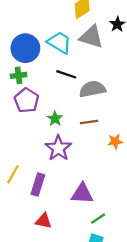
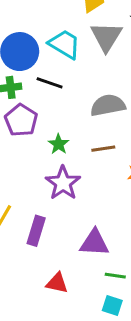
gray triangle: (91, 37) -> (106, 37), turned 45
black line: (66, 74) -> (50, 83), moved
green line: (98, 219) -> (115, 276), turned 42
red triangle: (44, 221) -> (57, 283), moved

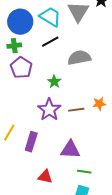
black line: (50, 83) -> (50, 42), moved, turned -48
green star: (59, 144) -> (54, 82), moved
brown line: (103, 149) -> (76, 110), moved

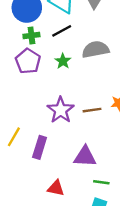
green cross: (14, 46) -> (31, 36), moved
green star: (54, 82) -> (63, 61), moved

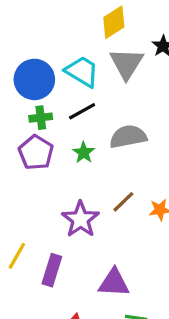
brown line: (92, 110) -> (123, 202), moved, turned -36

